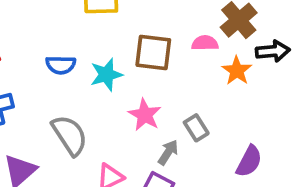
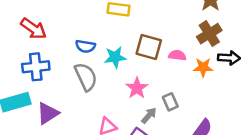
pink semicircle: (205, 43) -> (177, 55), moved
orange star: (237, 71) -> (203, 67), turned 30
gray semicircle: (70, 135) -> (86, 77), moved

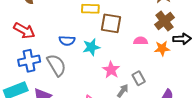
brown square: (149, 47) -> (111, 23), moved
gray semicircle: (86, 77) -> (56, 65), moved

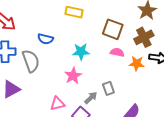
brown square: (111, 23) -> (113, 29), moved
cyan star: (91, 47) -> (81, 52), moved
pink star: (111, 70) -> (73, 76), moved

